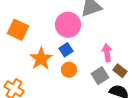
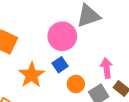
orange circle: (69, 70) -> (76, 84), moved

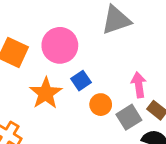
pink circle: (62, 36) -> (60, 45), moved

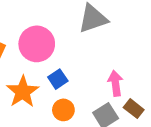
orange circle: (101, 105) -> (63, 110), moved

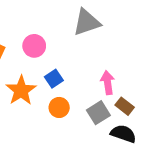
pink circle: (37, 44) -> (34, 46), size x0.7

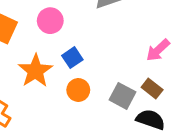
pink arrow: (108, 83) -> (158, 50), moved, turned -125
gray square: (98, 113) -> (123, 96), turned -30

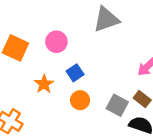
orange star: (35, 71) -> (44, 84), size x0.7

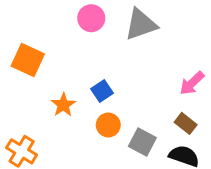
pink circle: (56, 42) -> (91, 18), moved
gray square: (117, 105) -> (142, 142), moved

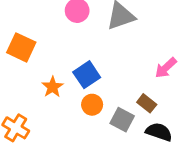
blue square: (102, 91) -> (87, 75), size x1.4
brown rectangle: (186, 123) -> (147, 103), moved

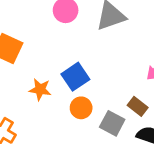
orange star: (53, 87) -> (40, 89), turned -30

